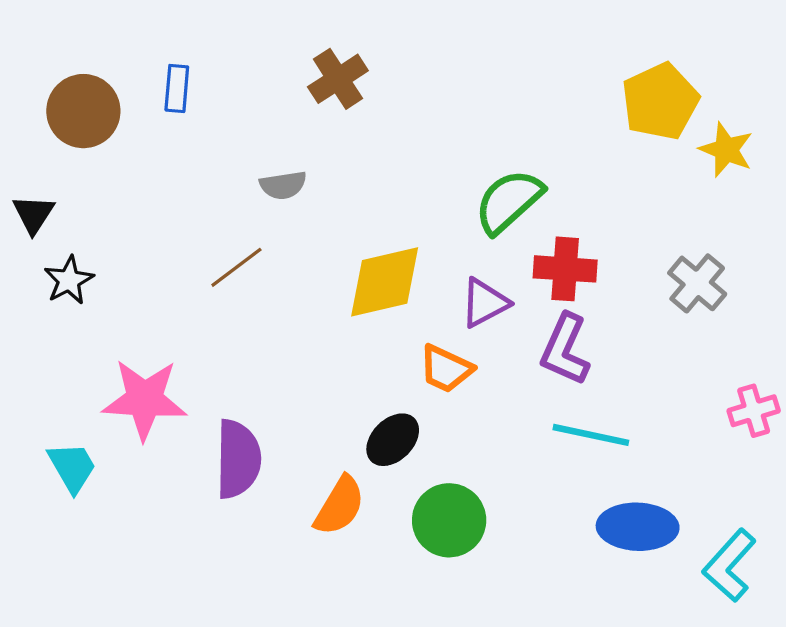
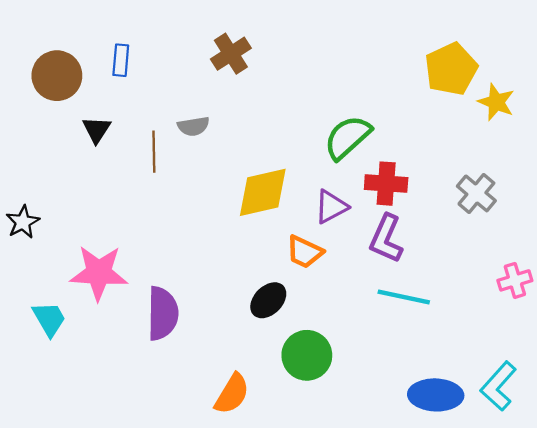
black triangle: (33, 214) -> (97, 130), moved
brown line: (236, 267) -> (154, 152), moved, turned -54
black star: (69, 280) -> (23, 222), moved
orange semicircle: (340, 506) -> (232, 394), moved
blue ellipse: (638, 527) -> (436, 395), moved

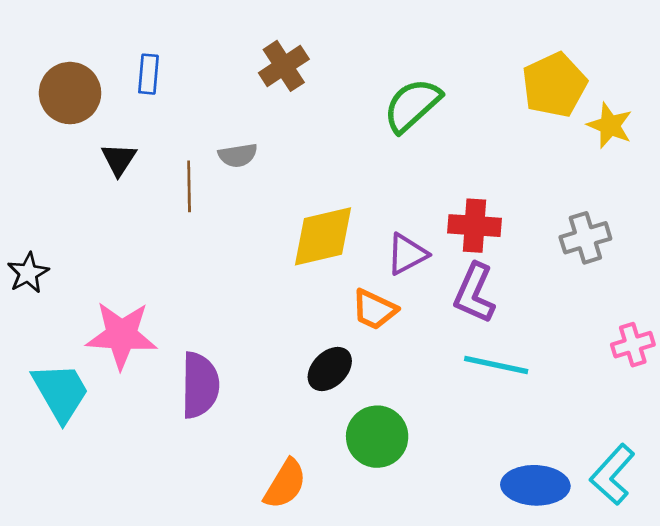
green semicircle: (348, 137) -> (412, 105), moved
gray cross: (476, 193) -> (585, 238), turned 33
cyan trapezoid: (49, 319) -> (61, 392), size x1.4

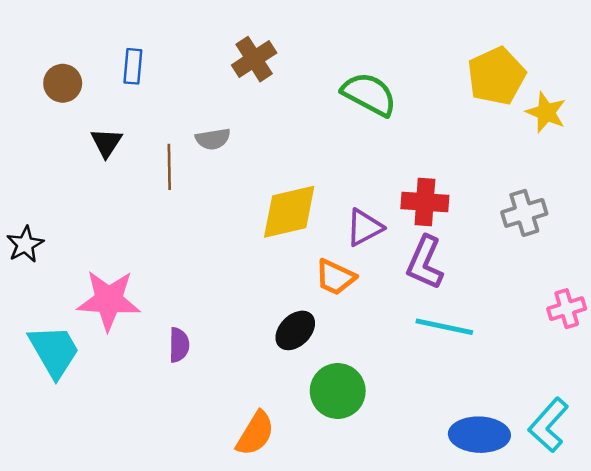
brown circle: (70, 93) -> (63, 83), size x0.7
green semicircle: (412, 105) -> (369, 94), turned 70
purple semicircle: (200, 385) -> (179, 345), size x0.6

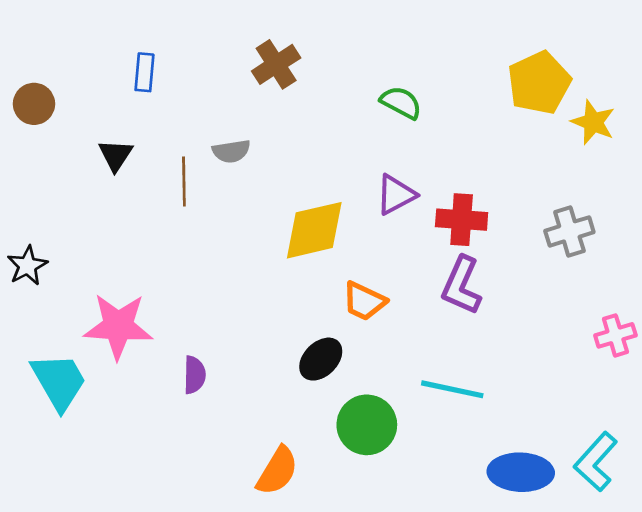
brown circle: (63, 83) -> (34, 104), moved
green semicircle: (369, 94) -> (401, 103), size x0.7
purple triangle: (364, 227) -> (396, 195), moved
cyan line: (444, 327) -> (452, 389), moved

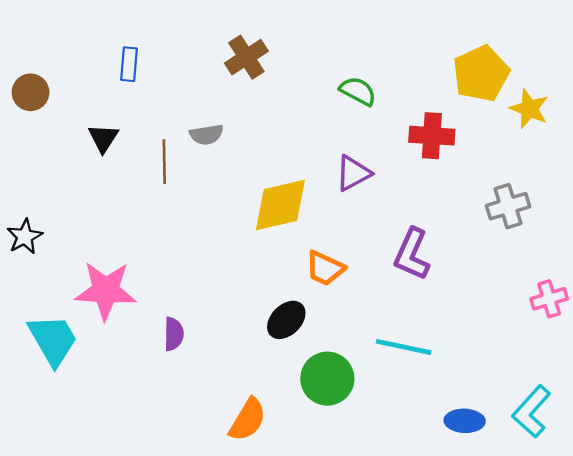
red cross: (462, 220) -> (432, 136), moved
blue ellipse: (521, 472) -> (465, 421), size x0.7

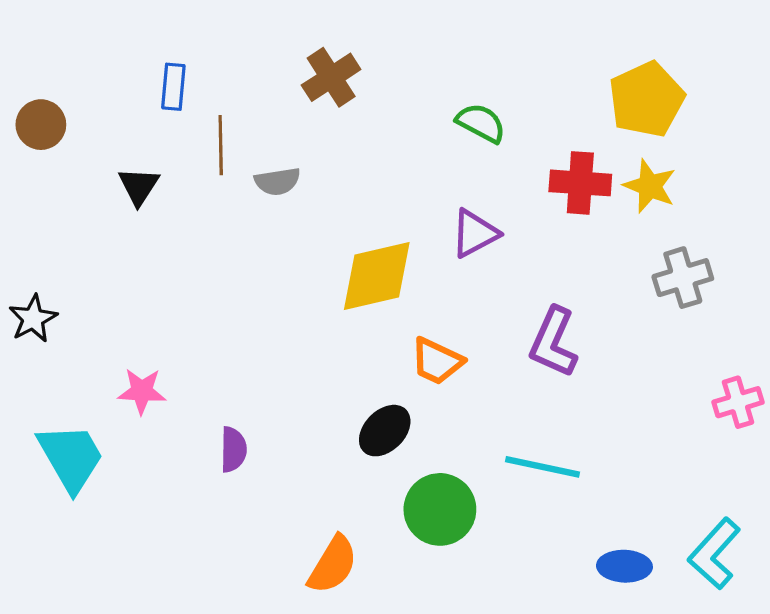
yellow star: (529, 109) -> (650, 186), moved
brown line: (164, 162) -> (221, 145), moved
pink star: (106, 291) -> (142, 391), size x0.6

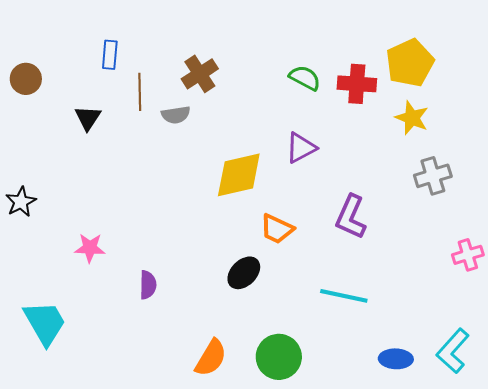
brown cross: (331, 77) -> (200, 74), moved
red cross: (580, 183) -> (357, 84), moved
cyan trapezoid: (71, 457) -> (45, 323), moved
green circle: (440, 509) -> (279, 357), moved

